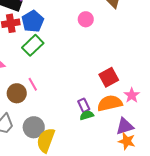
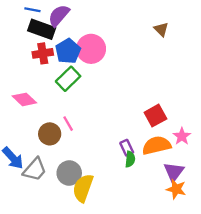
pink circle: (86, 19) -> (91, 49), moved, size x1.6
green semicircle: (87, 115) -> (130, 159), turned 112
purple triangle: (125, 126) -> (174, 172), turned -36

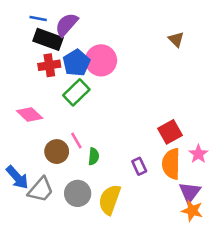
orange semicircle: (157, 145) -> (171, 164), turned -76
green semicircle: (130, 159) -> (94, 156), moved
yellow semicircle: (83, 188) -> (110, 200), moved

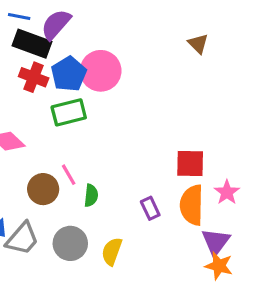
red cross: (49, 65) -> (34, 77), turned 30
green rectangle: (76, 92) -> (69, 112), turned 30
red square: (170, 132) -> (190, 164), turned 30
yellow semicircle: (110, 200) -> (112, 251), size x0.7

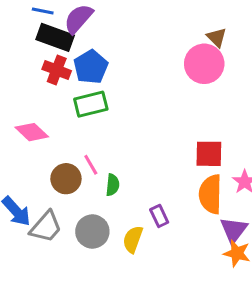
pink circle: (101, 71) -> (204, 64), moved
purple rectangle: (150, 208) -> (159, 216), moved

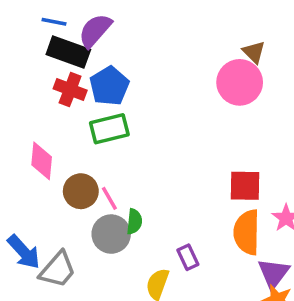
pink diamond: (32, 132) -> (42, 161), turned 52
brown circle: (66, 179) -> (81, 191), moved
gray circle: (92, 232) -> (111, 234), moved

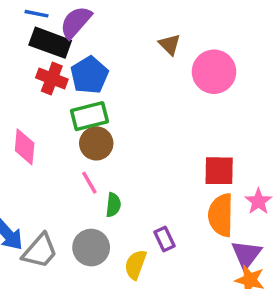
brown triangle: (254, 52) -> (170, 44), moved
brown circle: (81, 191) -> (96, 143), moved
gray circle: (111, 234) -> (91, 248), moved

